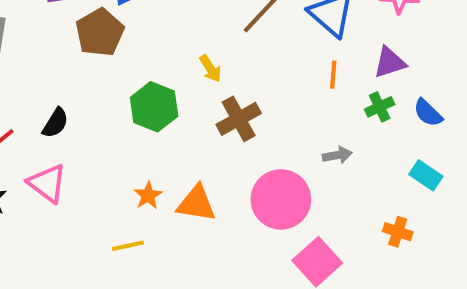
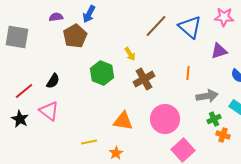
orange line: (333, 75) -> (188, 73), moved
green cross: (380, 107) -> (214, 119), moved
gray arrow: (337, 155) -> (207, 96), moved, size x1.5
orange star: (148, 195) -> (116, 153), moved

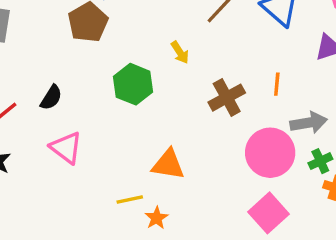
brown cross: (144, 79) -> (227, 98), moved
pink triangle: (49, 111) -> (66, 148), moved
pink circle: (165, 119) -> (270, 153), moved
yellow line: (89, 142) -> (130, 200), moved

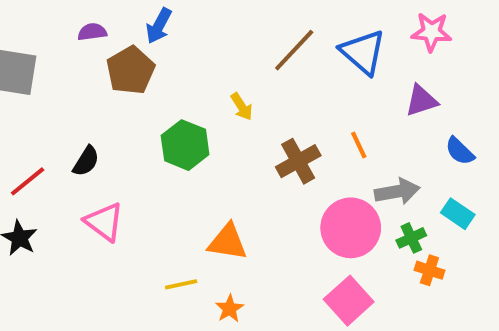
orange line: (277, 84) -> (359, 145), turned -30
orange star: (156, 218) -> (230, 309), moved

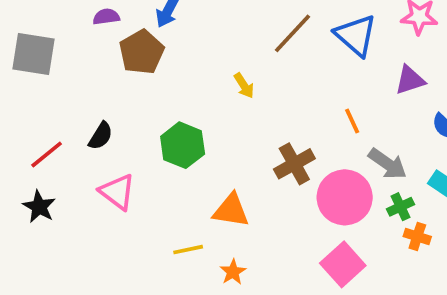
green hexagon: (185, 145) -> (183, 145), moved
brown cross: (298, 161) -> (294, 164), moved
gray arrow: (397, 191) -> (387, 164), turned 45

